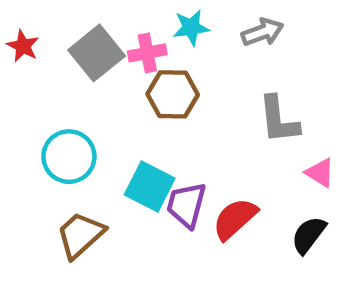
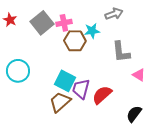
cyan star: (191, 28) -> (92, 31), moved
cyan circle: (69, 157) -> (18, 71), moved
brown trapezoid: (80, 235) -> (60, 102), moved
black semicircle: (309, 235) -> (134, 114), moved

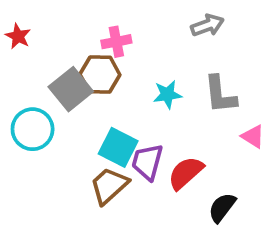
gray square: (42, 23) -> (71, 89), moved
cyan star: (92, 31) -> (167, 95), moved
brown hexagon: (75, 41) -> (100, 74), moved
black semicircle: (134, 114) -> (222, 208), moved

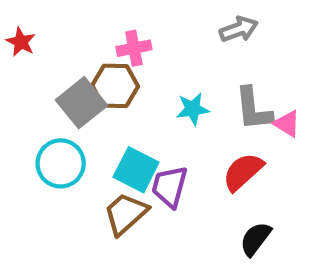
cyan circle: (33, 129) -> (61, 163), moved
pink triangle: (253, 136) -> (287, 124), moved
red semicircle: (186, 173) -> (243, 172), moved

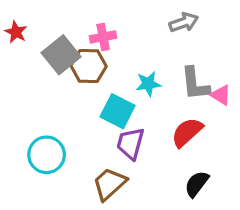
gray square: (82, 103) -> (61, 55), moved
cyan circle: (61, 163) -> (47, 155), moved
cyan square: (136, 170) -> (118, 111), moved
brown trapezoid: (126, 214) -> (109, 184), moved

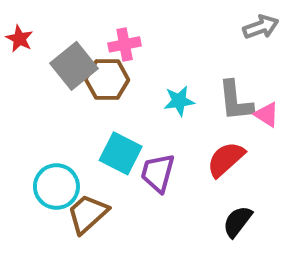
gray arrow: (184, 22) -> (261, 27), moved
cyan square: (118, 111) -> (121, 153), moved
brown trapezoid: (109, 184) -> (88, 214), moved

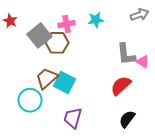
cyan star: (179, 101) -> (96, 20), moved
purple trapezoid: (158, 173) -> (73, 118), moved
brown trapezoid: (88, 214) -> (47, 78), moved

